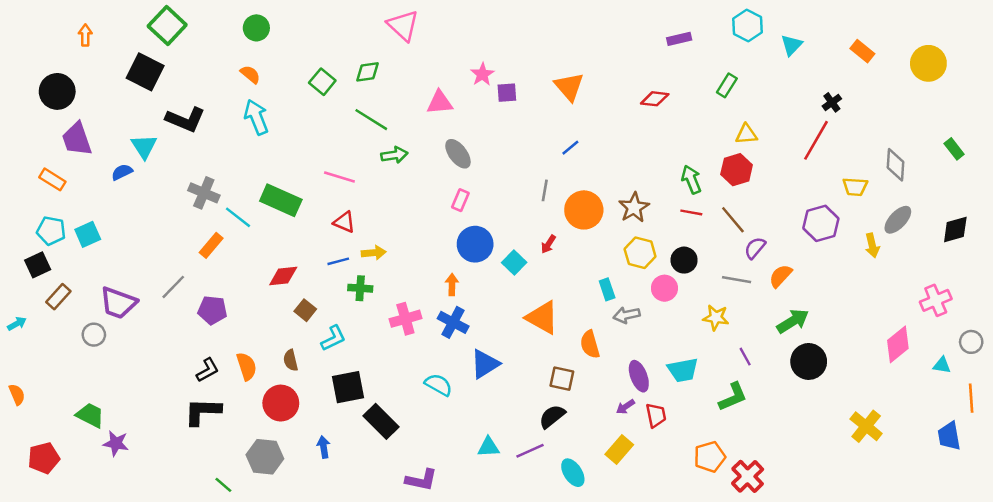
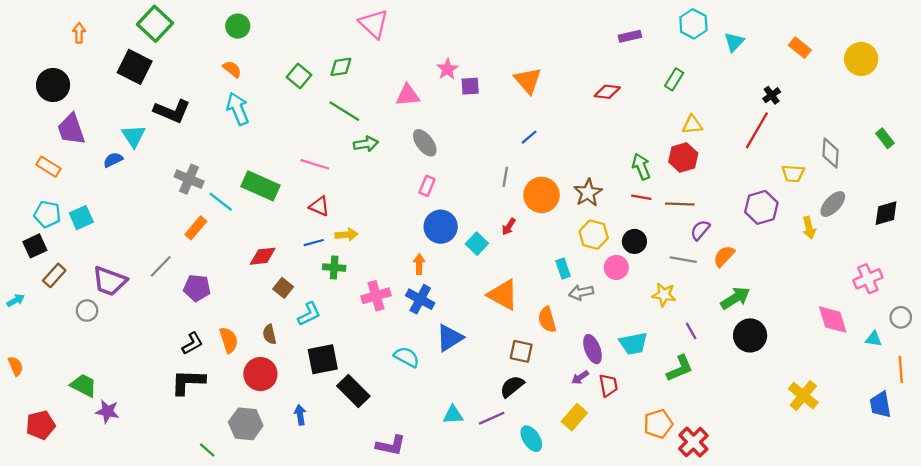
brown line: (733, 220) -> (680, 204), turned -48
pink diamond: (898, 344) -> (833, 320), turned -68

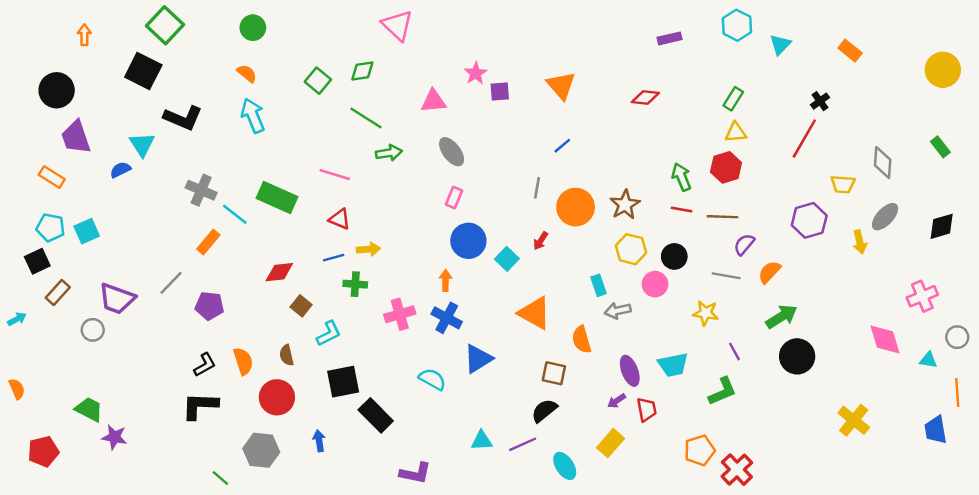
yellow circle: (861, 59) -> (943, 70), moved
green rectangle: (674, 79) -> (733, 99), moved

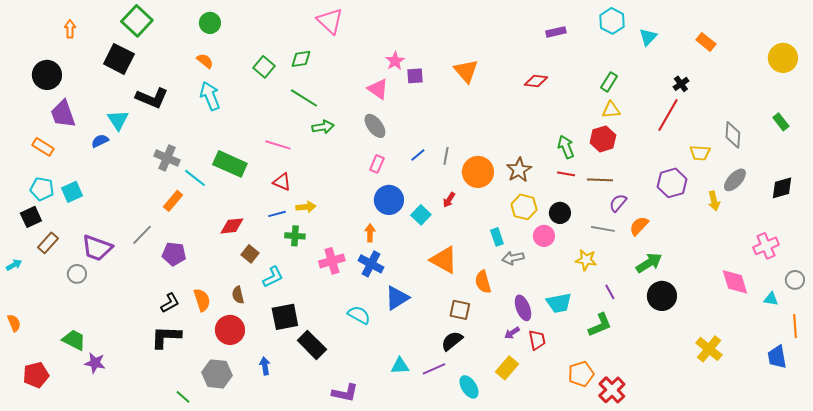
pink triangle: (433, 101) -> (378, 89), moved, turned 40
blue line: (562, 146) -> (418, 155), moved

